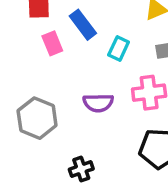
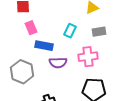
blue rectangle: (83, 25) -> (44, 46), moved, turned -42

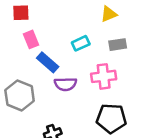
cyan rectangle: (70, 31) -> (81, 43), turned 40
blue rectangle: (44, 46) -> (48, 62), turned 30

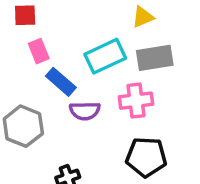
cyan rectangle: (81, 43) -> (105, 56), size x1.6
gray rectangle: (118, 45) -> (155, 58), size x1.5

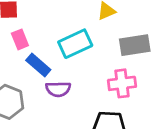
gray rectangle: (155, 58) -> (135, 45), moved
pink cross: (136, 101) -> (122, 83), moved

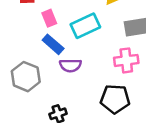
pink rectangle: (20, 39) -> (49, 18), moved

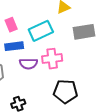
blue rectangle: (53, 44) -> (14, 46), turned -48
pink cross: (126, 60) -> (52, 59), moved

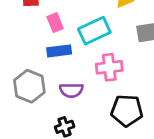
purple semicircle: (29, 64) -> (71, 90), moved

